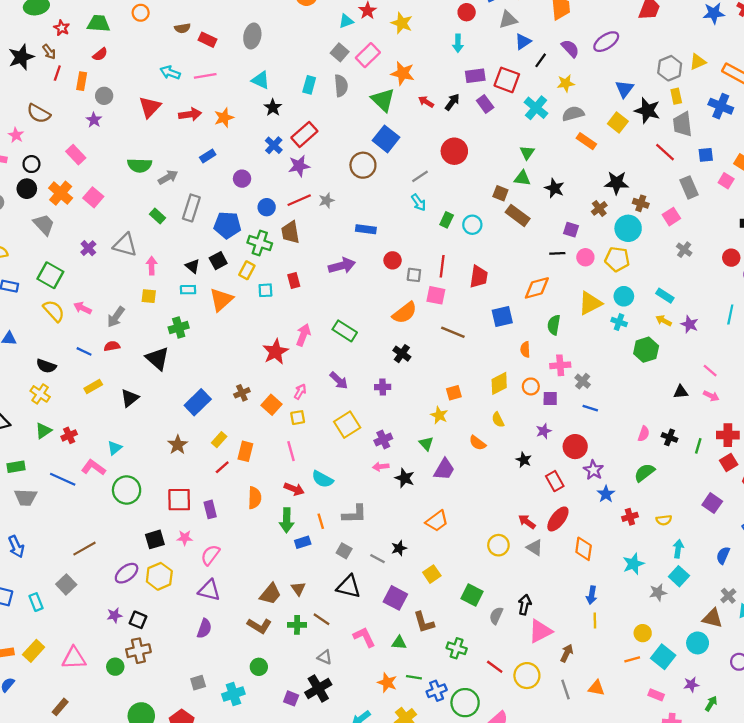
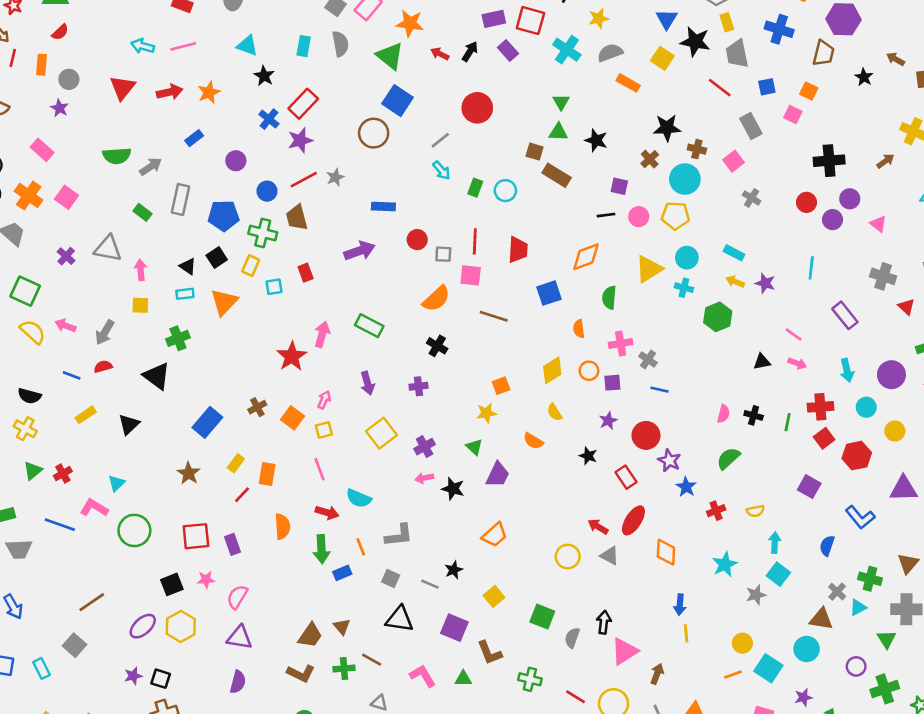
purple arrow: (339, 381) -> (367, 383), turned 36
yellow star: (439, 415) -> (486, 413), turned -30

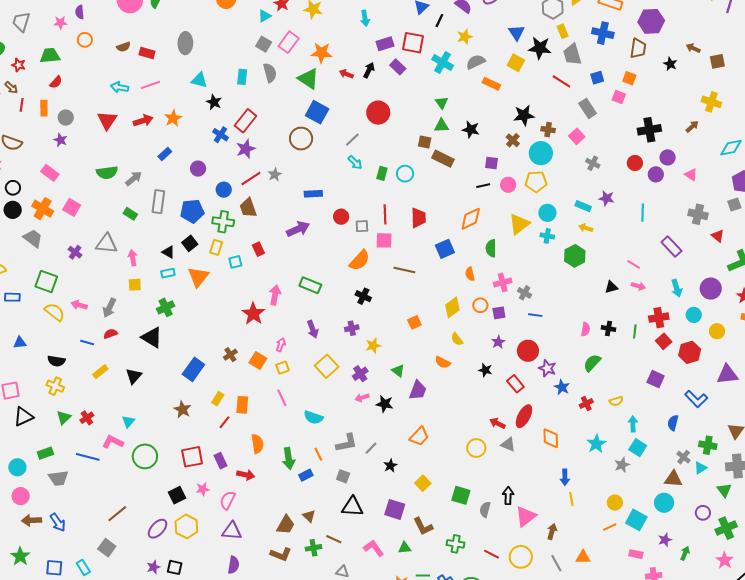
purple star: (765, 283) -> (607, 198), moved
yellow star: (486, 413) -> (373, 346), moved
red arrow: (327, 512) -> (246, 475), moved
gray line: (430, 584) -> (371, 448), moved, turned -64

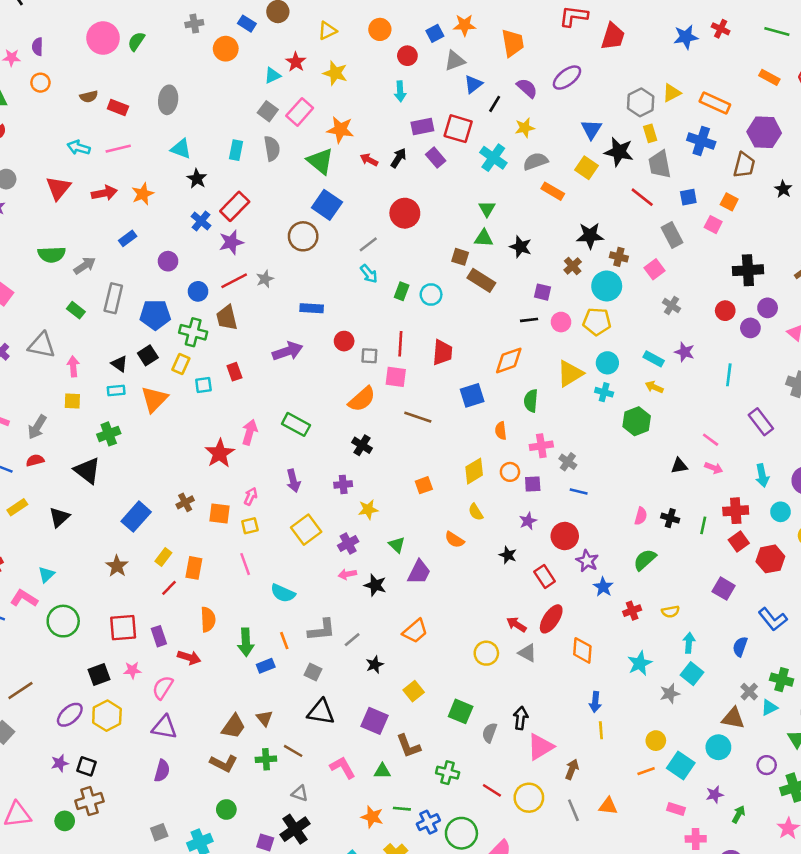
orange square: (258, 360) -> (219, 513), turned -30

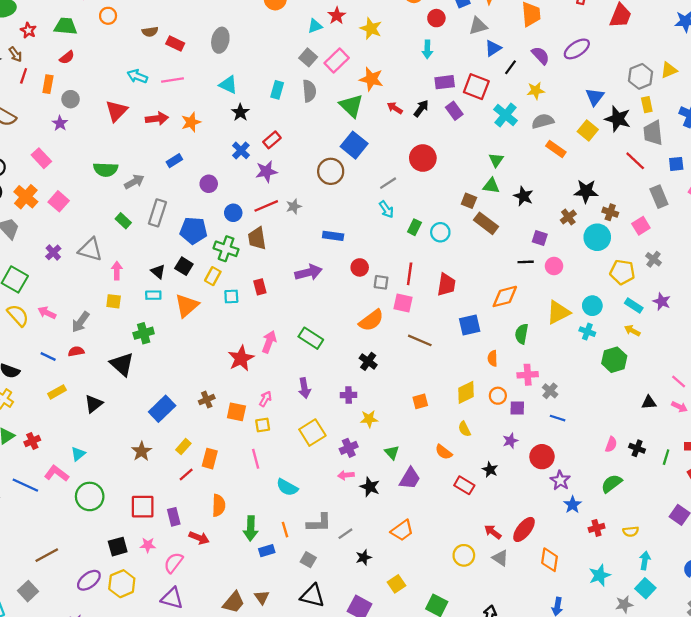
red rectangle: (235, 206) -> (272, 140), size x0.7
yellow pentagon: (597, 322) -> (622, 272), moved
black square: (148, 355) -> (184, 266), turned -30
red rectangle: (545, 576) -> (464, 485), moved, turned -30

